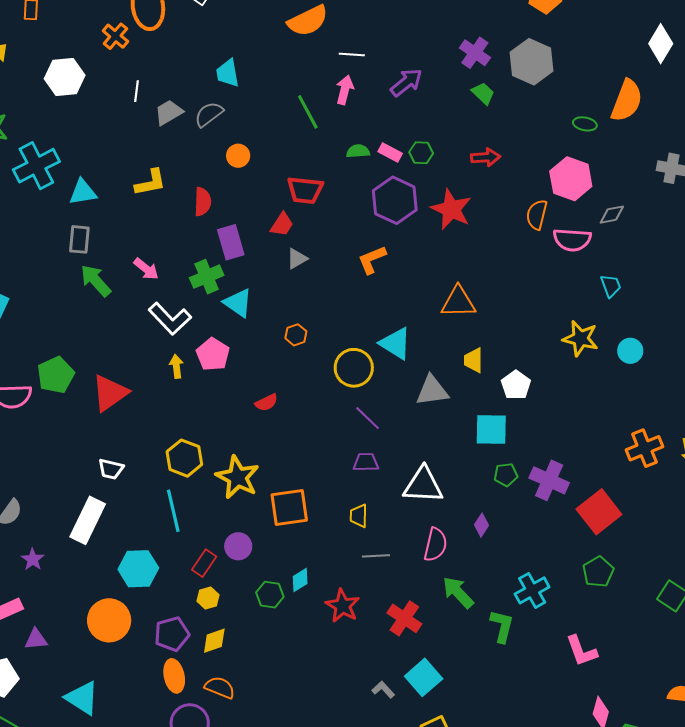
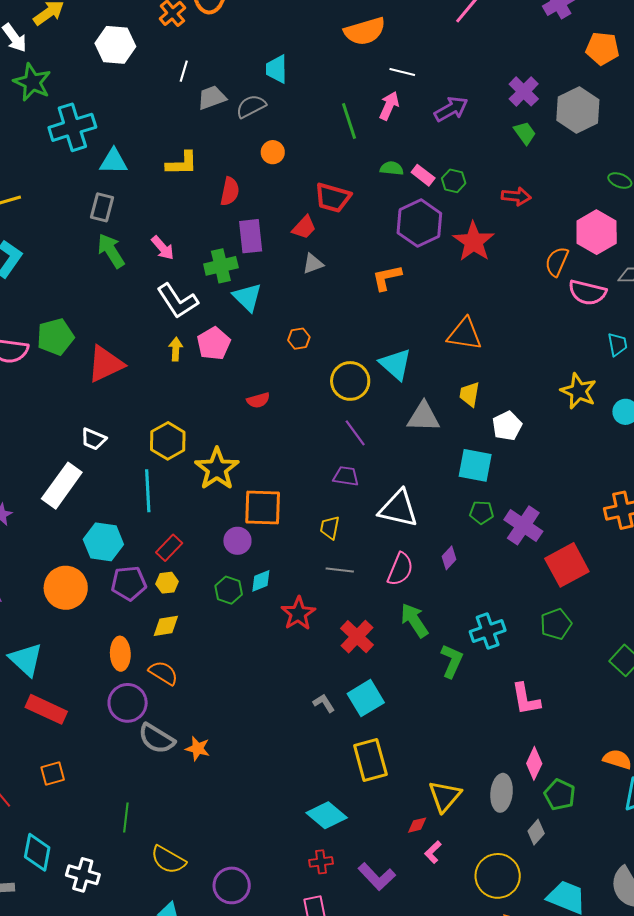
purple circle: (238, 546) -> (237, 541), moved
purple pentagon: (172, 634) -> (129, 583), moved

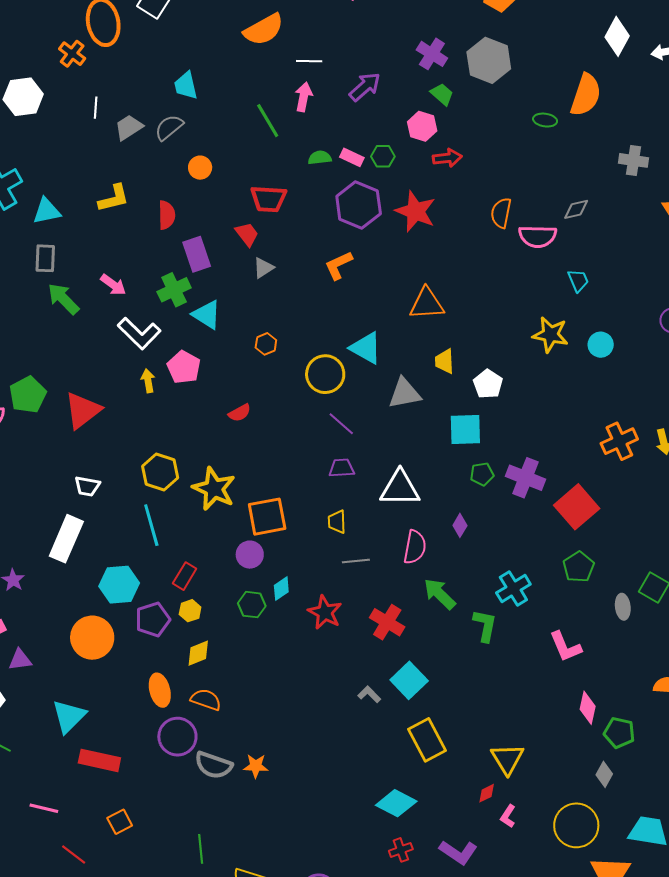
red trapezoid: (304, 227) -> (247, 234), turned -68
pink hexagon: (597, 232) -> (422, 126), moved, size x0.7
cyan triangle: (26, 660) -> (69, 716), turned 45
gray ellipse: (502, 793) -> (623, 607), moved, size x0.7

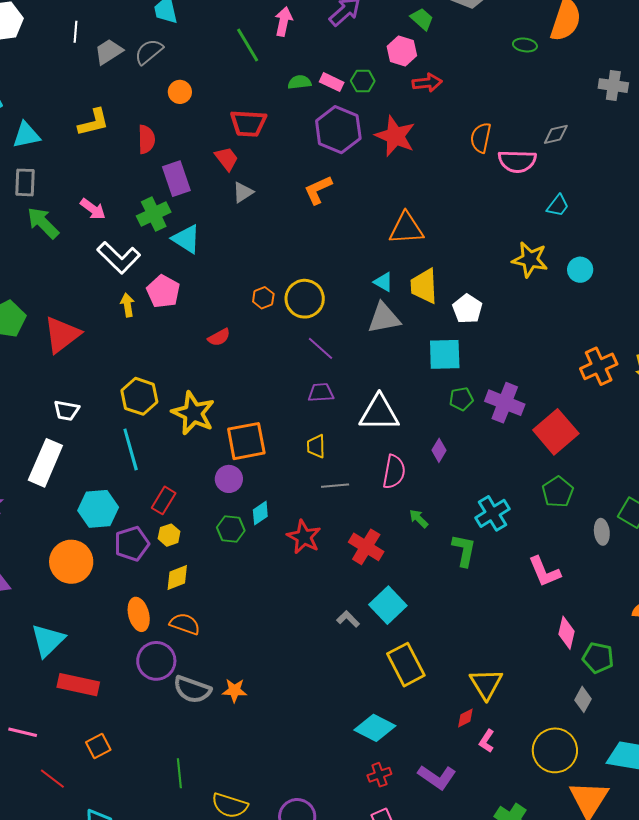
cyan trapezoid: (578, 281) -> (558, 206), turned 60
orange hexagon: (266, 344) -> (263, 298), moved
cyan triangle: (366, 348) -> (383, 282), moved, size x0.6
yellow trapezoid: (445, 361) -> (424, 286), size x1.4
green arrow: (440, 594) -> (419, 519), size x0.6

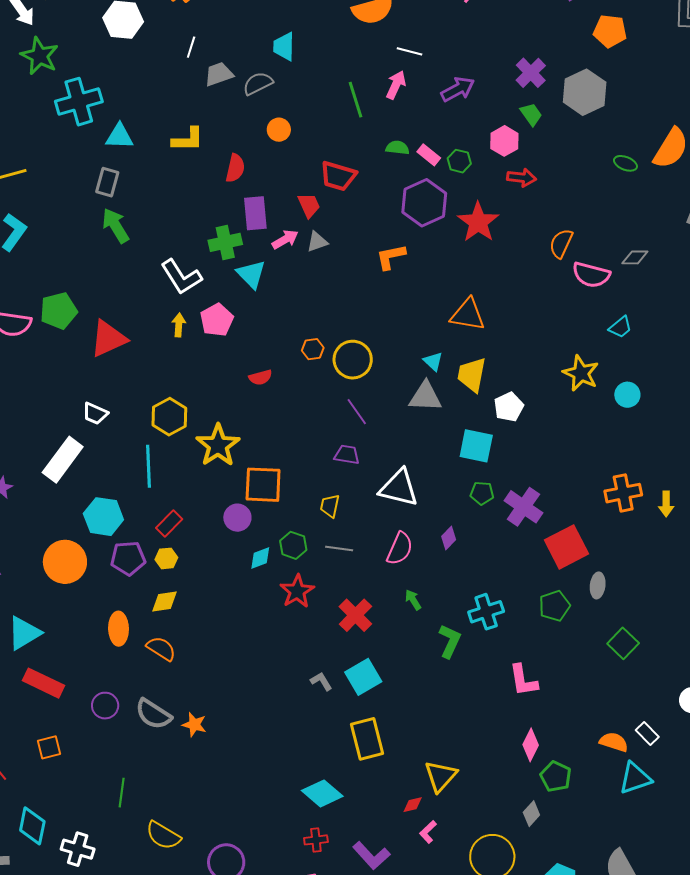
pink arrow: (93, 209) -> (285, 239), moved, turned -80
green hexagon: (231, 529) -> (293, 545), moved
gray ellipse: (602, 532) -> (598, 585), moved
purple circle: (156, 661) -> (105, 706), moved, size x0.7

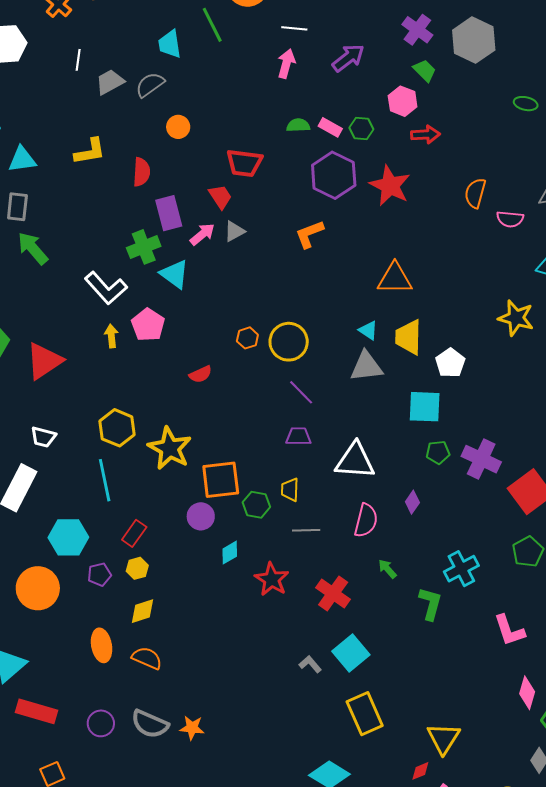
green line: (356, 100) -> (212, 25), moved
pink semicircle: (591, 275) -> (510, 219), size x0.7
green hexagon: (293, 545) -> (256, 505), moved
purple pentagon: (128, 558) -> (99, 574), size x0.7

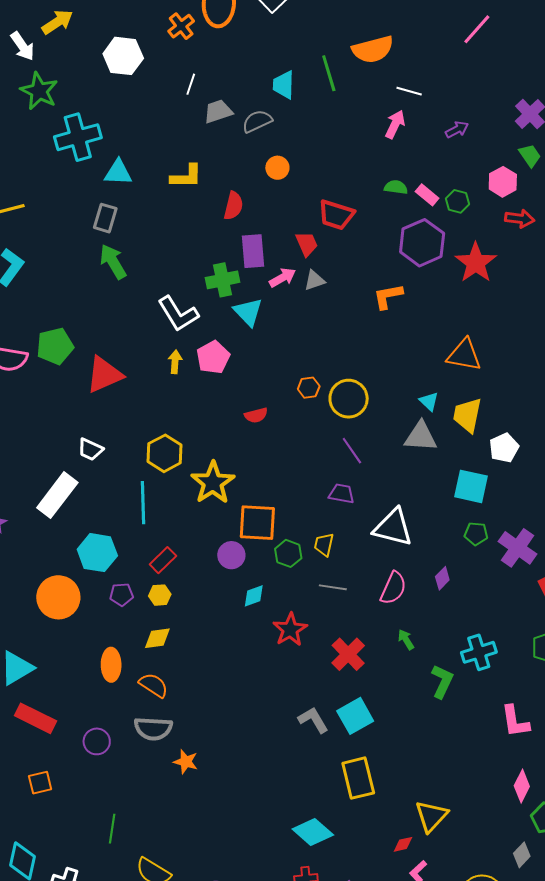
purple arrow: (348, 58) -> (457, 130), size x0.7
gray L-shape: (310, 664) -> (313, 720), size x1.4
gray semicircle: (150, 724) -> (153, 729), moved, turned -30

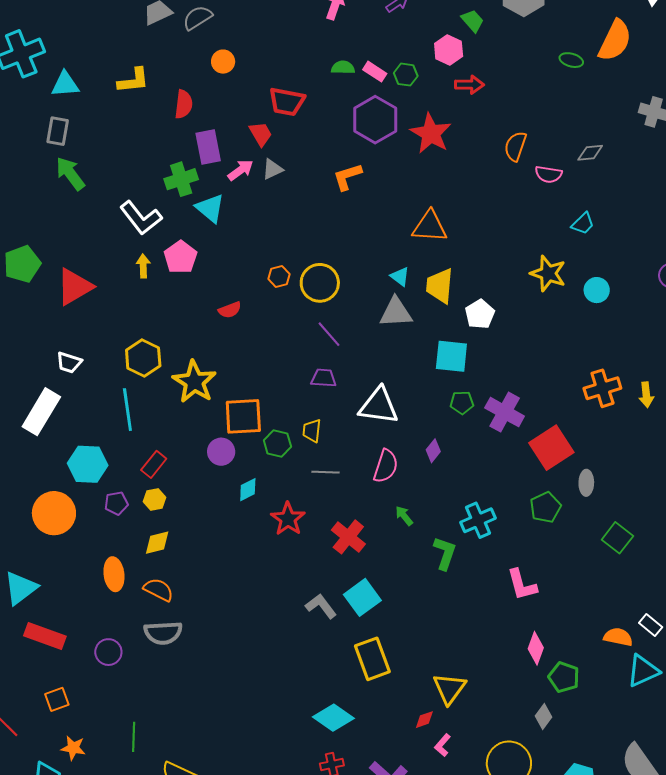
orange star: (186, 762) -> (73, 748), moved

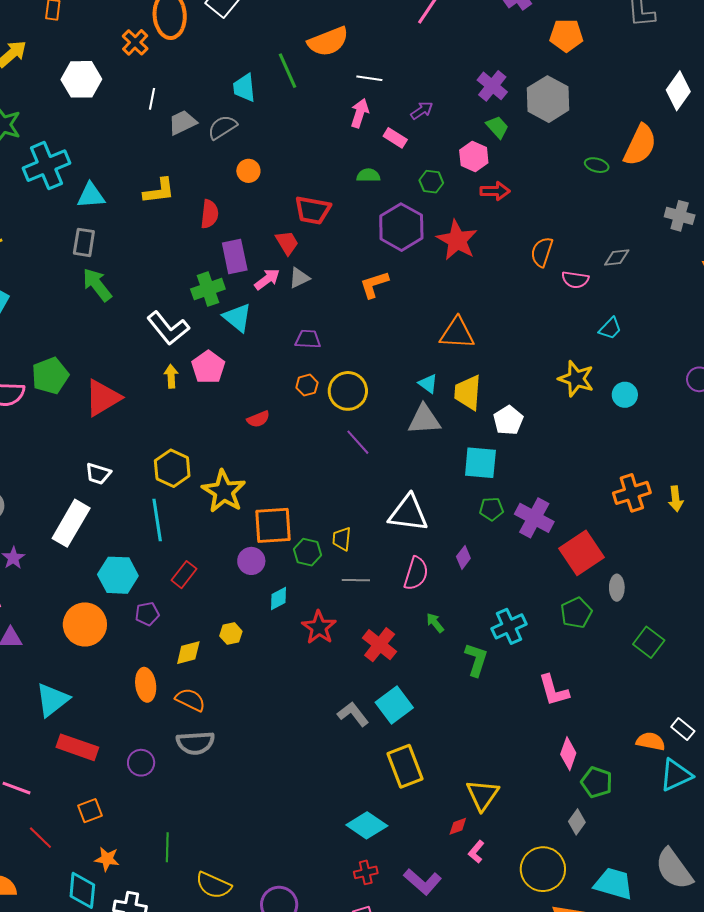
pink rectangle: (375, 72) -> (395, 138), moved
purple trapezoid: (324, 378) -> (308, 339), moved
yellow hexagon: (154, 499) -> (231, 634), moved

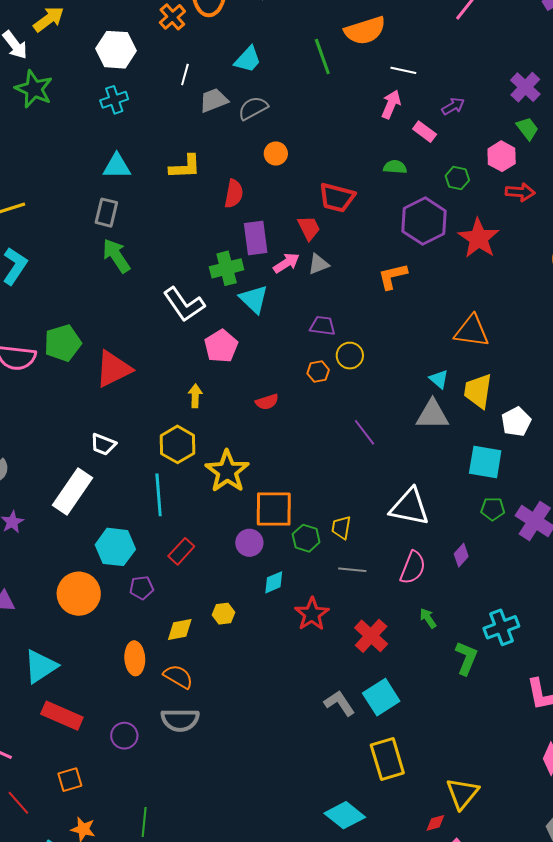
cyan trapezoid: (244, 88) -> (248, 59), moved, turned -136
cyan cross: (47, 166) -> (114, 100), moved, size x0.6
yellow arrow: (171, 376) -> (195, 396), moved
yellow circle: (348, 391) -> (350, 356), moved, size x0.7

